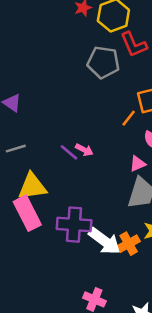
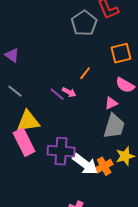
gray pentagon: (103, 62) -> (84, 23), turned 30
orange line: (129, 118) -> (85, 73), moved
gray line: (16, 149) -> (15, 91), turned 56

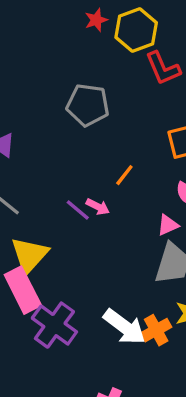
gray pentagon: (84, 23) -> (88, 105), moved, turned -30
yellow triangle: (28, 121) -> (29, 255), turned -40
purple cross: (61, 151) -> (54, 325), moved, turned 32

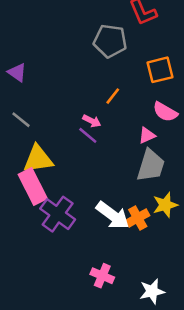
gray pentagon: (88, 105) -> (110, 41), moved
purple line: (78, 210) -> (88, 135), moved
yellow triangle: (29, 255) -> (38, 159), turned 40

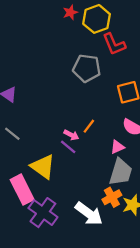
orange line: (113, 96) -> (89, 126), moved
yellow triangle: (38, 159) -> (43, 167), moved, turned 44
orange cross: (138, 218) -> (112, 197), moved

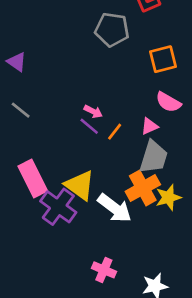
orange line: (89, 126) -> (115, 132), moved
yellow triangle: (43, 167) -> (80, 185), moved
orange cross: (112, 197) -> (143, 188), size x1.4

